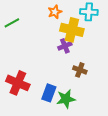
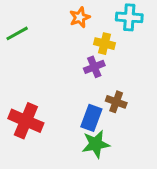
yellow cross: (72, 30) -> (104, 44), size x0.6
blue rectangle: (49, 93) -> (91, 118), moved

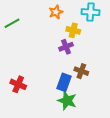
red cross: (26, 121) -> (18, 84), size x0.7
green star: (96, 144) -> (67, 101), turned 30

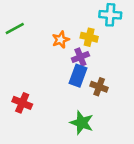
orange star: (56, 12) -> (61, 40), moved
blue rectangle: (64, 82) -> (78, 76), moved

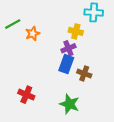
orange star: (61, 40) -> (33, 34), moved
red cross: (22, 103) -> (26, 95), moved

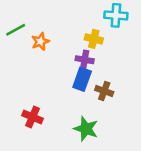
purple cross: (68, 48) -> (85, 60), turned 32

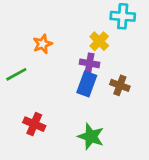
green line: (16, 30) -> (16, 74), moved
yellow cross: (94, 39) -> (99, 41), turned 30
brown cross: (104, 91) -> (120, 85), moved

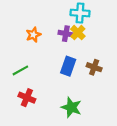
cyan cross: (123, 16) -> (80, 13), moved
purple cross: (89, 63) -> (66, 34), moved
green line: (16, 74) -> (20, 70), moved

